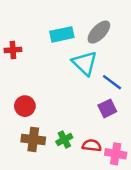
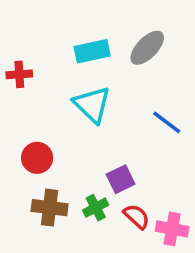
cyan triangle: (85, 63) -> (92, 105), moved
purple square: (107, 108) -> (121, 179), moved
red semicircle: (92, 145) -> (137, 216), turned 36

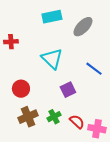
cyan rectangle: (92, 51) -> (52, 17), moved
purple square: (121, 179) -> (68, 90), moved
brown cross: (50, 208) -> (28, 117), turned -30

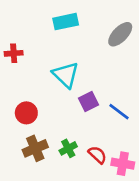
gray ellipse: (83, 27) -> (120, 34), moved
blue line: (94, 69) -> (119, 112), moved
purple square: (68, 90) -> (89, 101), moved

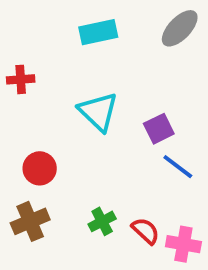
gray ellipse: (120, 34) -> (180, 28), moved
purple square: (89, 101) -> (159, 129), moved
brown cross: (35, 148) -> (30, 221), moved

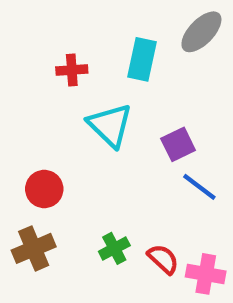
cyan rectangle: (98, 32) -> (142, 59), moved, turned -66
red cross: (21, 79) -> (72, 70), moved

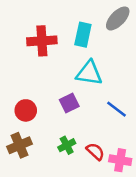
red cross: (72, 70) -> (42, 41), size x1.6
cyan triangle: (110, 125) -> (89, 73), moved, turned -36
purple square: (178, 144) -> (69, 103), moved

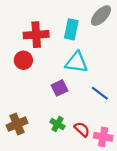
red circle: (26, 110) -> (23, 60), moved
green cross: (67, 145) -> (57, 124), turned -32

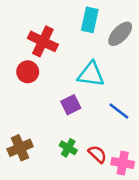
gray ellipse: (101, 16) -> (120, 34), moved
cyan rectangle: (71, 29) -> (90, 20), moved
red cross: (36, 35) -> (43, 41), turned 30

